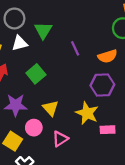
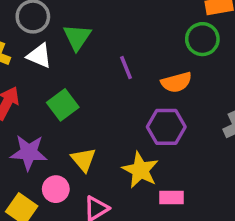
white triangle: (20, 43) -> (39, 56), turned 35

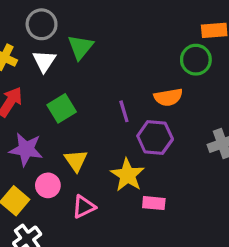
white triangle: (39, 56) -> (44, 61), turned 35
purple line: (126, 68) -> (124, 111), moved

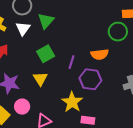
green square: (62, 108) -> (46, 54), moved
purple line: (124, 111) -> (72, 62), turned 32
yellow triangle: (76, 161) -> (40, 79), moved

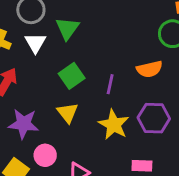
purple hexagon: (90, 79) -> (154, 118), moved
yellow star: (72, 102) -> (114, 125), moved

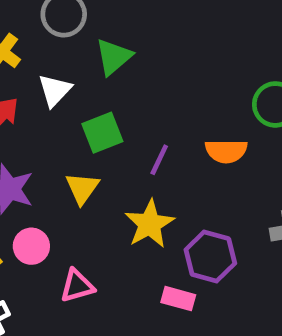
white triangle: (35, 43) -> (55, 90), moved
purple hexagon: (154, 118) -> (210, 257), moved

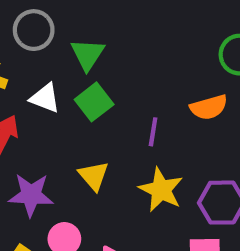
white triangle: (55, 90) -> (45, 98), turned -36
green square: (102, 133) -> (94, 102), moved

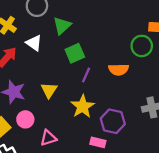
green square: (94, 102) -> (75, 53), moved

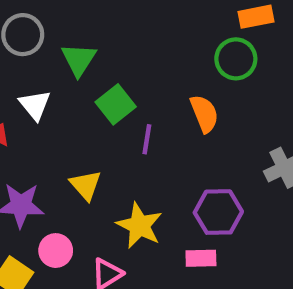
white triangle: (34, 43) -> (35, 105), turned 30
orange semicircle: (119, 70) -> (204, 114), turned -96
yellow star: (83, 106) -> (139, 225), moved

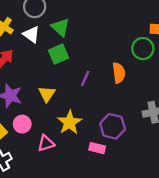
green triangle: (79, 59) -> (60, 27), turned -36
green square: (116, 104) -> (59, 54), moved
white triangle: (35, 105) -> (31, 34), moved, turned -30

